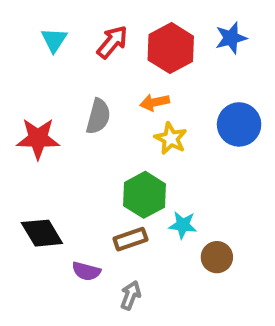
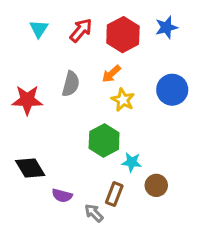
orange arrow: (155, 102) -> (111, 74), turned -30
brown rectangle: (130, 239) -> (114, 194), moved, turned -50
gray arrow: (130, 295) -> (94, 213), turned -66

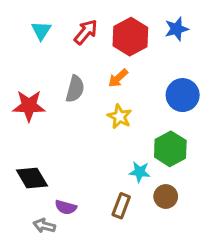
yellow star: (123, 100) -> (120, 117), moved
green hexagon: (104, 140) -> (170, 149), moved
gray arrow: (94, 213) -> (44, 226), moved, turned -30

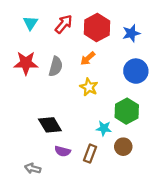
blue star: (176, 29) -> (131, 33), moved
red star: (29, 106) -> (26, 63), moved
black diamond: (32, 178) -> (50, 125), moved
purple semicircle: (66, 207) -> (63, 151), moved

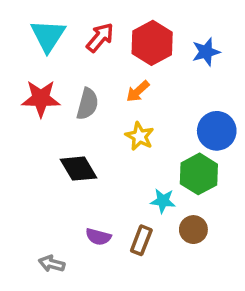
cyan triangle: (30, 23) -> (48, 36), size x1.5
blue circle: (136, 71) -> (217, 131), moved
black diamond: (50, 125) -> (79, 169), moved

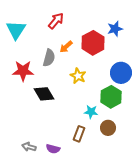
cyan triangle: (48, 36) -> (16, 30), moved
red hexagon: (152, 43) -> (93, 43), moved
orange arrow: (138, 91) -> (66, 47), moved
red star: (41, 99) -> (23, 71), moved
purple semicircle: (98, 237) -> (53, 149), moved

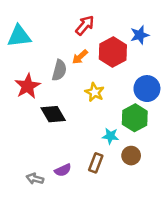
red arrow: (56, 21) -> (85, 25), moved
cyan triangle: (16, 30) -> (19, 36), turned 50
red star: (23, 71) -> (28, 86), turned -30
purple semicircle: (53, 149) -> (63, 170), moved, turned -40

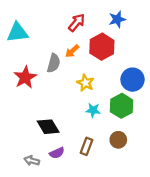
blue star: (140, 35) -> (117, 19), moved
black diamond: (53, 114) -> (48, 127), moved
cyan star: (110, 136) -> (93, 110), moved

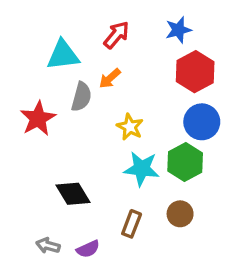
cyan triangle: (17, 32) -> (63, 55), moved
red hexagon: (102, 47) -> (195, 72), moved
cyan star: (93, 110) -> (142, 169), size x1.5
purple semicircle: (57, 153) -> (88, 249), moved

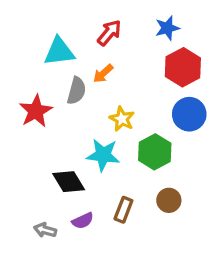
green hexagon: (185, 162) -> (155, 152), moved
cyan star: (142, 169) -> (103, 155), moved
purple semicircle: (88, 249) -> (83, 221), moved

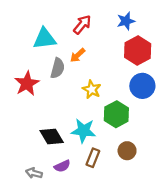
cyan star: (103, 155) -> (83, 131), moved

